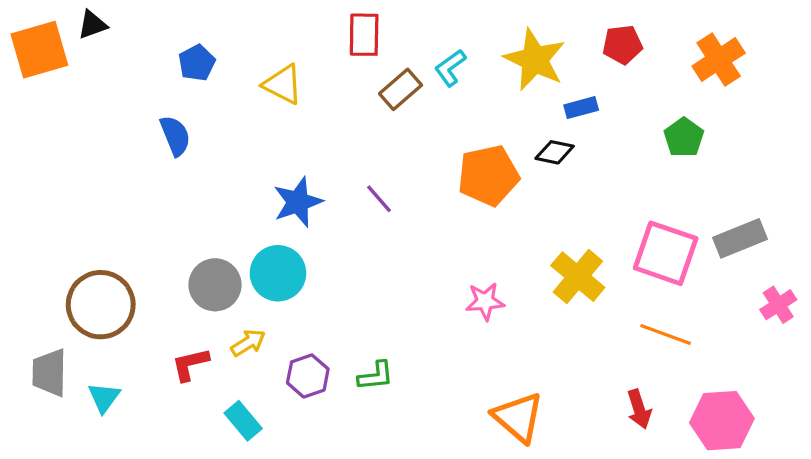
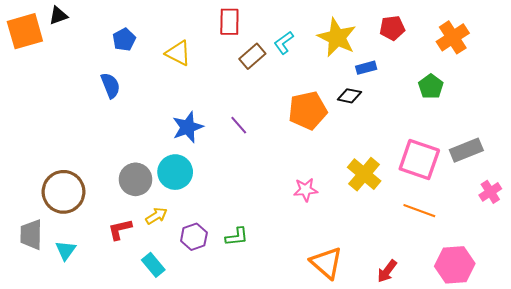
red arrow: (639, 409) -> (387, 271), moved, turned 55

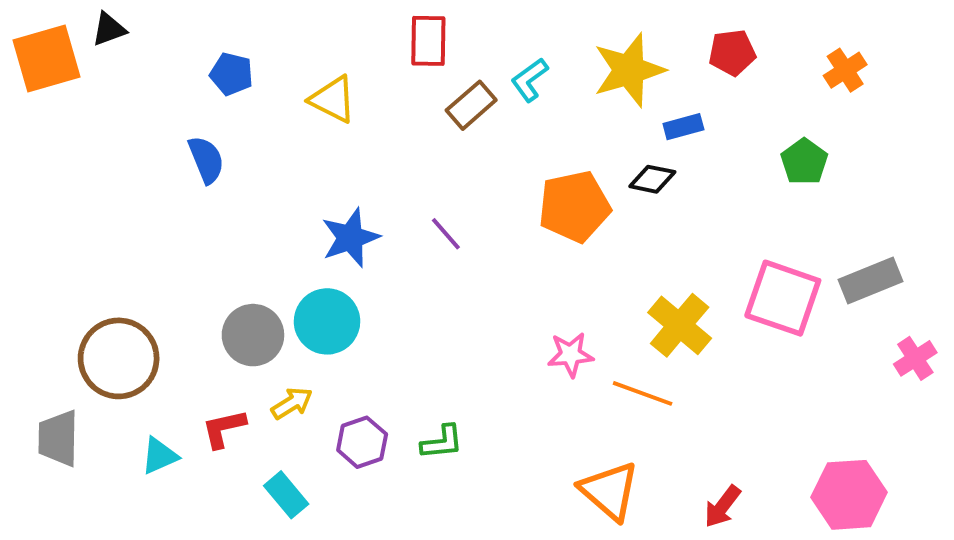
yellow star: (337, 37) -> (629, 70), turned 30
orange cross: (453, 37) -> (845, 70), size x0.7
blue pentagon: (124, 40) -> (232, 74), turned -30
orange line: (419, 211) -> (643, 393), moved
cyan triangle: (66, 250) -> (159, 456), moved, turned 30

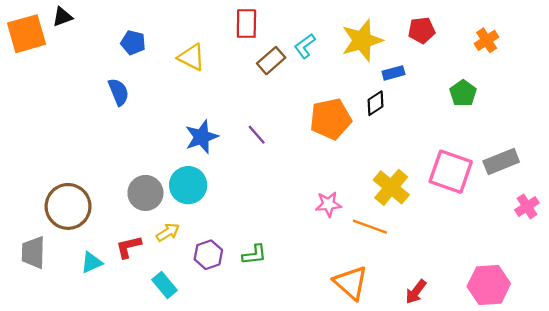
black diamond: (652, 179) -> (375, 103), turned -45

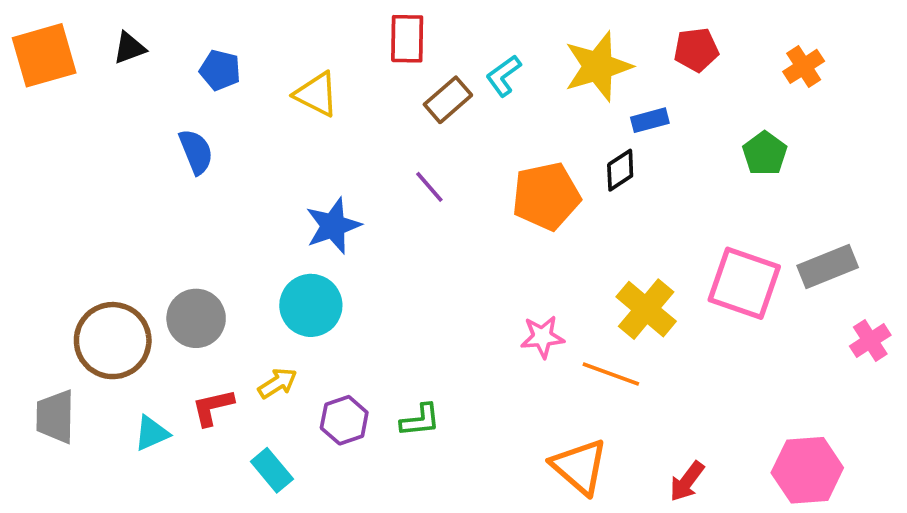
black triangle: (62, 17) -> (129, 48), moved
purple line: (257, 135) -> (429, 187), moved
gray circle: (145, 193) -> (196, 318), moved

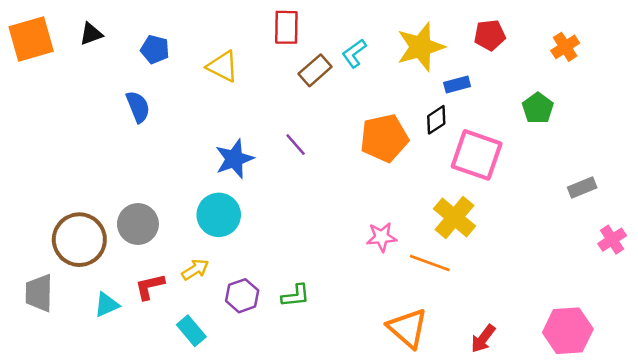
purple line: (429, 187) -> (296, 145), moved
gray rectangle: (828, 266) -> (582, 188), size x0.7
pink square: (744, 283) -> (477, 155), moved

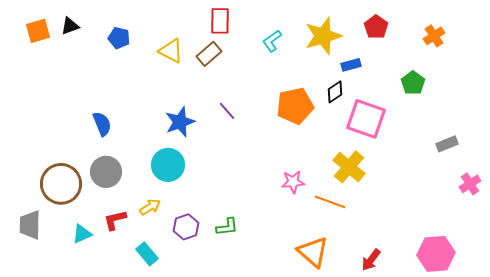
red pentagon: (490, 35) -> (376, 27), turned -30
orange square: (31, 39) -> (38, 31), moved, size x0.7
brown rectangle: (315, 70) -> (209, 54), moved
blue semicircle: (138, 107) -> (102, 124), moved

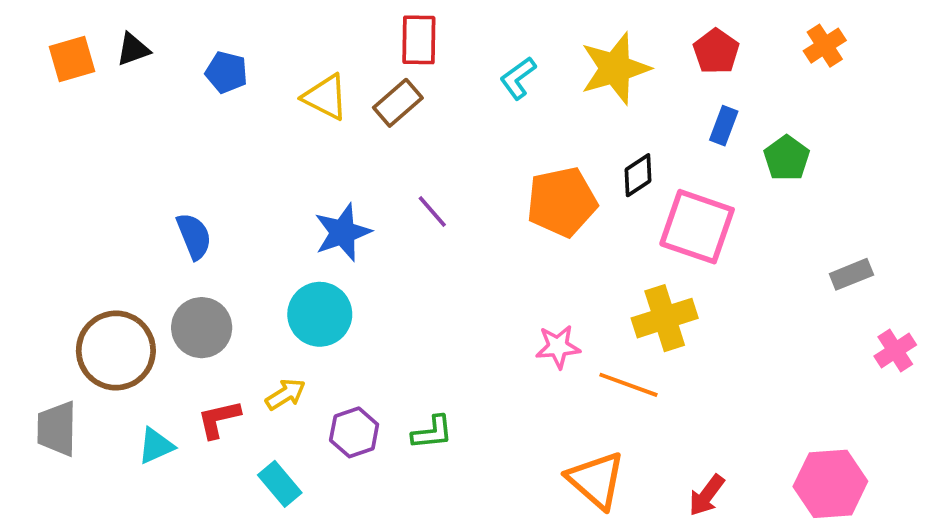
orange cross: (434, 36) -> (825, 46), moved
blue rectangle: (351, 65) -> (724, 126), moved, turned -54
yellow cross: (349, 167) -> (665, 318), turned 32

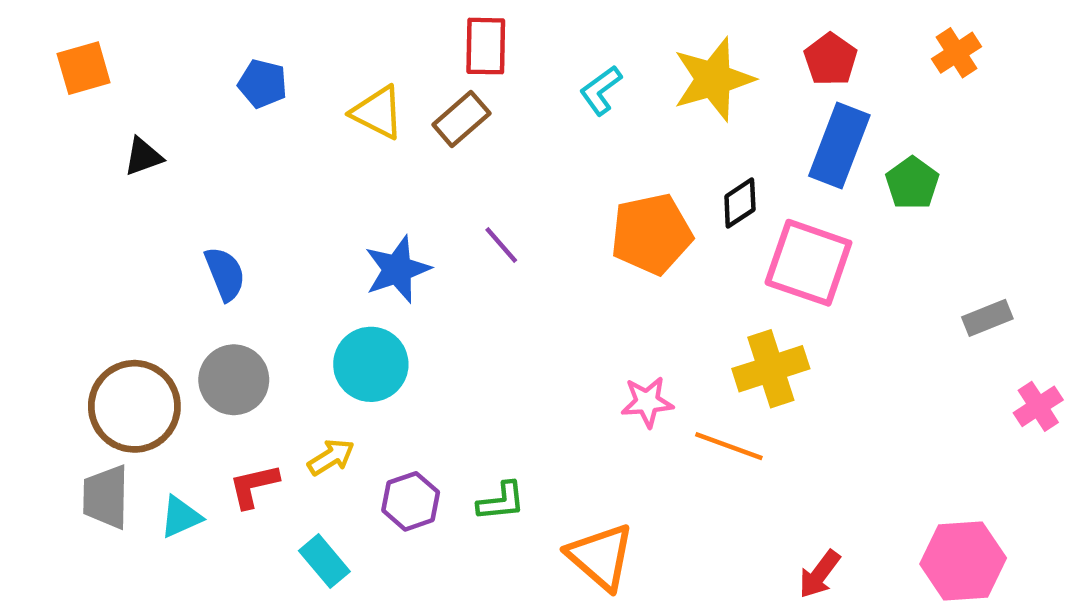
black triangle: (133, 49) -> (143, 157), moved
blue rectangle: (724, 126) -> (839, 146), size x1.8
gray trapezoid: (57, 429) -> (106, 497), moved
orange triangle: (596, 480) -> (601, 557), moved

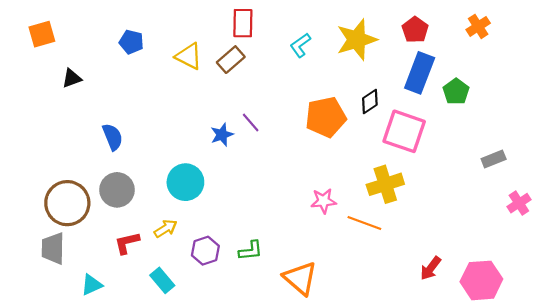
blue star: (397, 269) -> (222, 135), moved, size x0.7
cyan triangle: (181, 517) -> (92, 285), moved
red arrow: (819, 574) -> (431, 268), moved

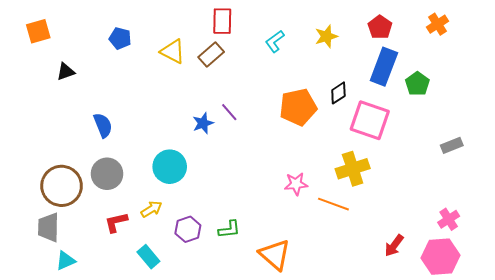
yellow star: (357, 40) -> (326, 36), size x0.6
pink cross: (519, 203) -> (449, 219), moved
cyan triangle: (92, 285) -> (66, 261), moved

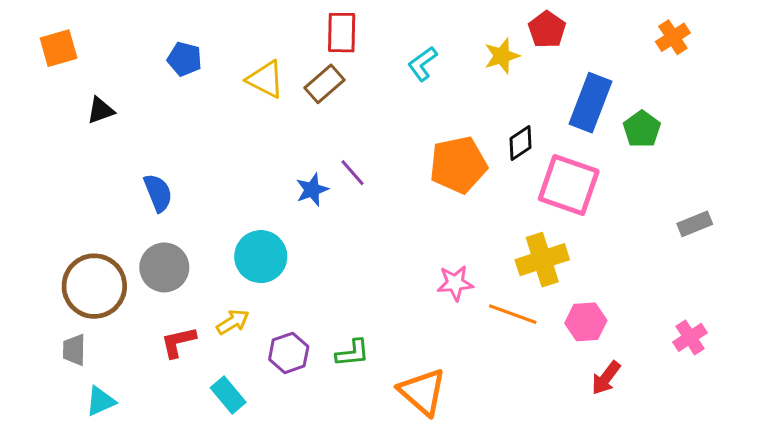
red pentagon: (380, 27) -> (547, 29), moved
gray trapezoid: (48, 227) -> (74, 350), size x0.7
pink hexagon: (441, 257) -> (586, 322), moved, size x0.7

